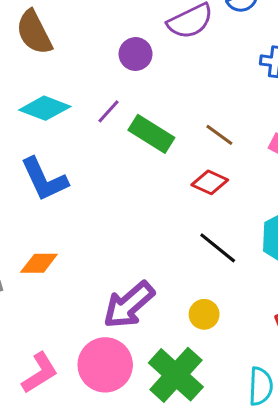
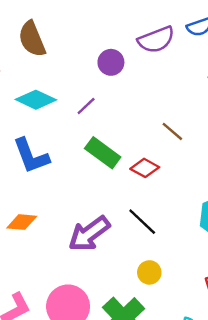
green rectangle: (151, 134) -> (103, 153), moved
red diamond: (210, 182) -> (145, 168), moved
black line: (218, 248) -> (142, 222), moved
purple arrow: (129, 305) -> (89, 234), moved

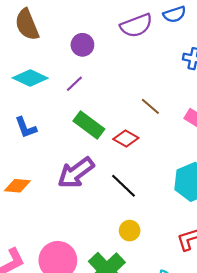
purple circle: (111, 62) -> (82, 45), moved
blue L-shape: (31, 156) -> (26, 128), size x0.7
purple arrow: (89, 234) -> (76, 173), moved

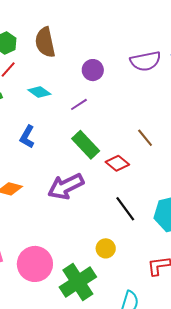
cyan diamond: (30, 78) -> (39, 92), size x0.7
blue L-shape: (26, 128) -> (27, 137), turned 40
black line: (124, 186) -> (125, 209), moved

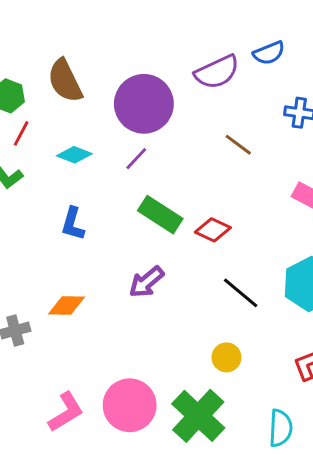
purple circle: (93, 70) -> (144, 104), size x1.8
brown line: (145, 138) -> (238, 145), moved
purple arrow: (66, 186) -> (146, 282), size x0.7

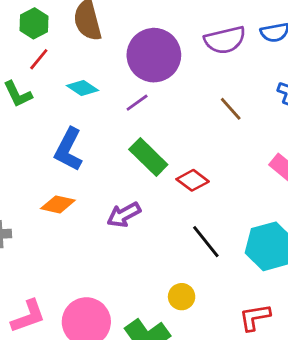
blue L-shape: (73, 224) -> (69, 149), size x1.4
orange diamond: (66, 306) -> (58, 204), moved

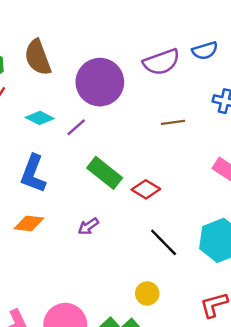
purple line: (137, 103) -> (76, 127), moved
brown line: (231, 109) -> (173, 122), turned -50
purple arrow: (124, 215) -> (88, 226), size x0.7

